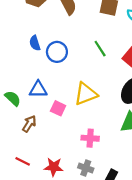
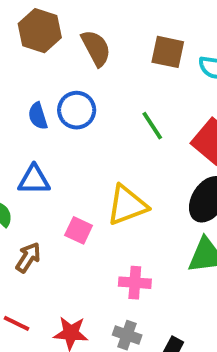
blue circle: (57, 52) -> (77, 110), moved
blue triangle: (38, 89) -> (34, 180), moved

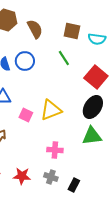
green line: (152, 126) -> (64, 58), moved
pink square: (79, 230) -> (26, 115), moved

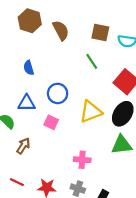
blue circle: (25, 61) -> (58, 93), moved
yellow triangle: (51, 110) -> (91, 112), moved

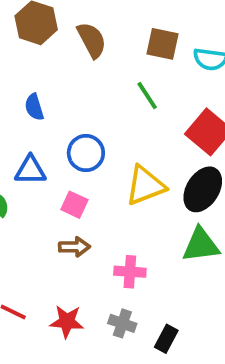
brown arrow: (23, 146) -> (74, 247), moved, turned 56

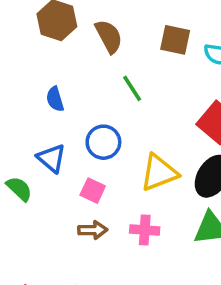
green line: (147, 96) -> (132, 88), moved
blue triangle: (30, 170) -> (51, 158), turned 40
pink cross: (130, 272) -> (145, 230), moved

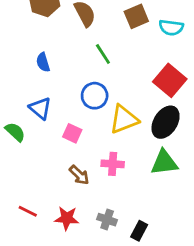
brown square: (175, 40) -> (136, 16), turned -35
blue circle: (103, 142) -> (95, 96), moved
brown arrow: (93, 230) -> (79, 175), moved, turned 45

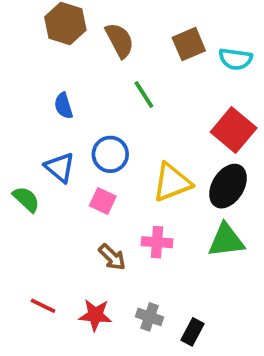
blue circle: (95, 96) -> (110, 154), moved

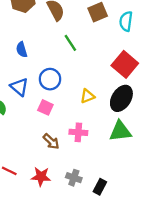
cyan semicircle: (235, 59) -> (126, 21), turned 90
yellow triangle: (172, 182) -> (87, 96), size x0.6

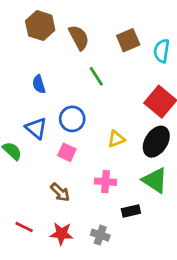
green triangle: (120, 131) -> (155, 180), turned 40
brown arrow: (51, 141) -> (60, 192), moved
black rectangle: (100, 187) -> (131, 211), moved, turned 49

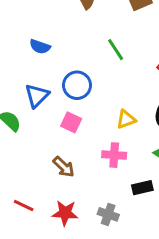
green line: (96, 76) -> (116, 50), moved
blue semicircle: (39, 84) -> (40, 47), turned -54
blue triangle: (36, 128) -> (37, 96), turned 35
yellow triangle: (116, 139) -> (126, 119), moved

